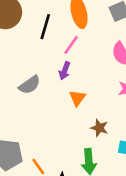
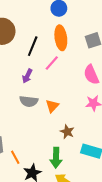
purple arrow: (65, 71) -> (27, 76), moved
gray semicircle: (30, 85) -> (29, 101), moved, turned 36

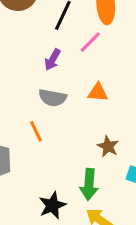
orange triangle: (52, 106) -> (98, 92), moved, turned 48
orange line: (15, 157) -> (36, 131), moved

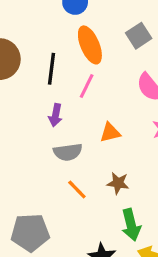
orange line: (36, 131) -> (77, 190), moved
brown star: (108, 146) -> (118, 183), moved

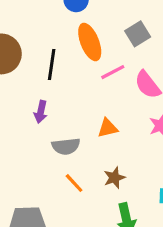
pink line: (87, 86) -> (113, 72), moved, turned 35
purple arrow: (56, 115) -> (41, 112), moved
brown star: (118, 183) -> (114, 178), turned -30

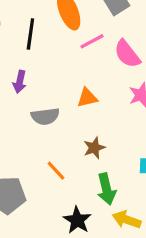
orange line: (74, 183) -> (56, 171), moved

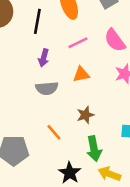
pink line: (92, 41) -> (78, 43), moved
purple arrow: (20, 82) -> (44, 58), moved

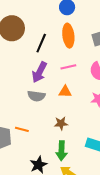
purple arrow: (44, 58) -> (39, 72), size x1.5
orange line: (54, 132) -> (22, 129), moved, turned -48

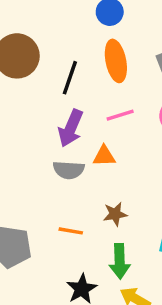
orange triangle: (65, 92) -> (104, 156), moved
orange line: (22, 129) -> (71, 231), moved

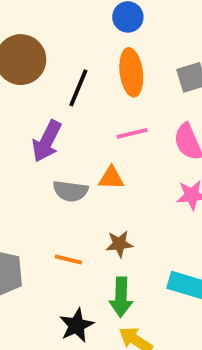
purple arrow: (71, 128) -> (47, 141), moved

